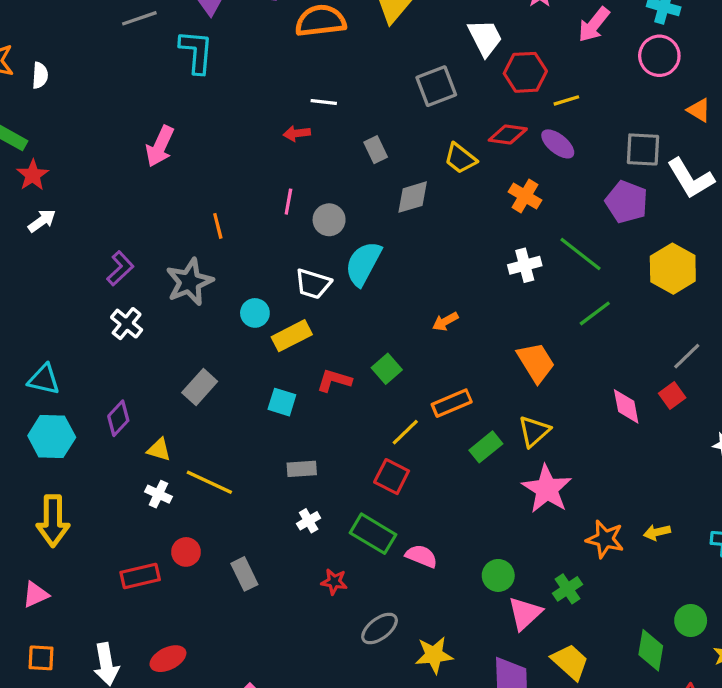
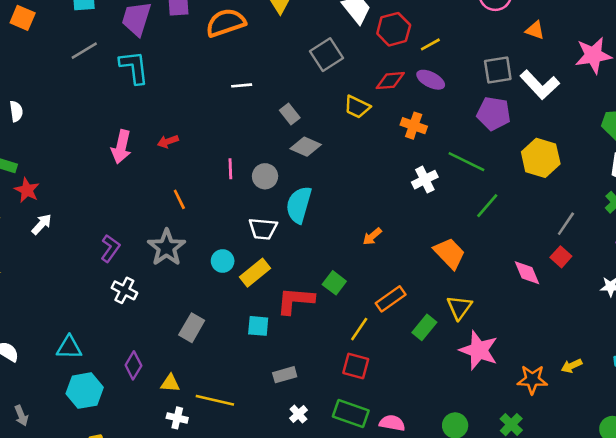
red arrow: (297, 133) -> (168, 141), moved
gray diamond: (413, 197) -> (306, 147), moved, turned 52
red L-shape: (334, 380) -> (295, 301), size x1.4

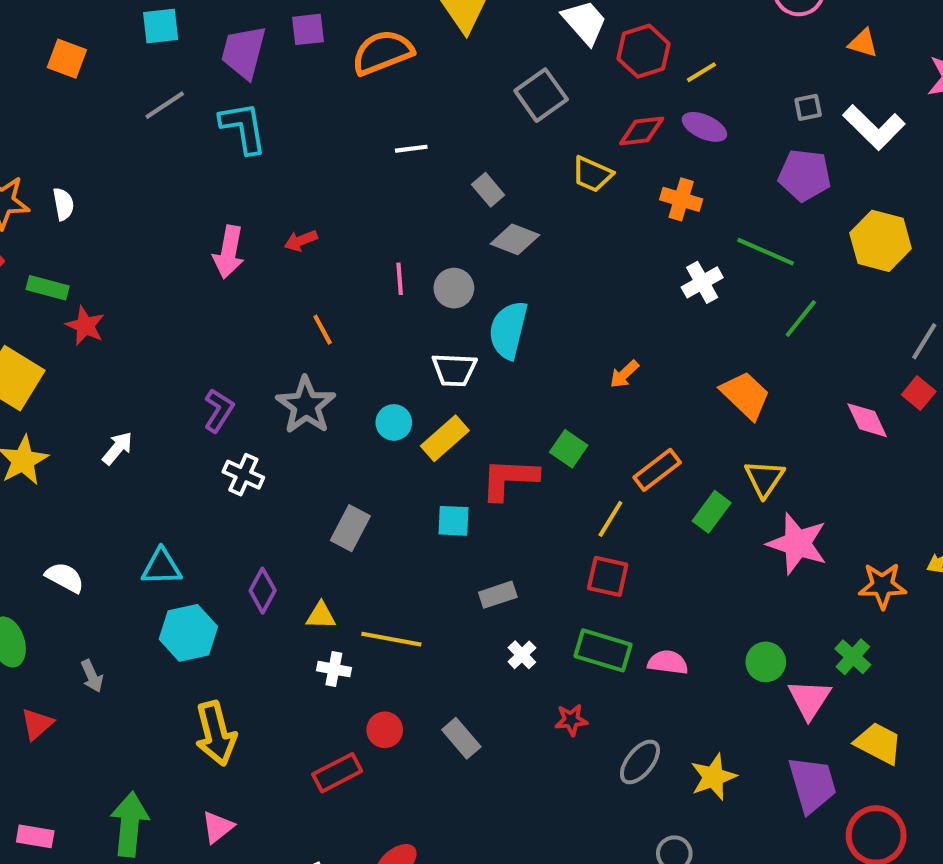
gray square: (498, 70) -> (808, 107), size x0.6
white arrow: (42, 224) -> (117, 448), moved

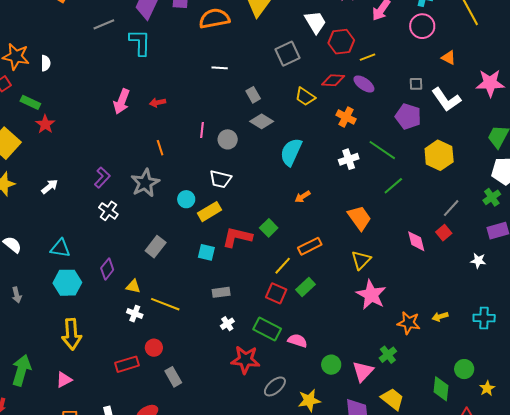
cyan semicircle: (508, 330) -> (291, 152), moved
green rectangle: (712, 512) -> (305, 287), moved
green circle: (766, 662) -> (331, 365), moved
red star: (571, 720) -> (245, 360), size x1.8
gray rectangle: (461, 738) -> (173, 377), moved

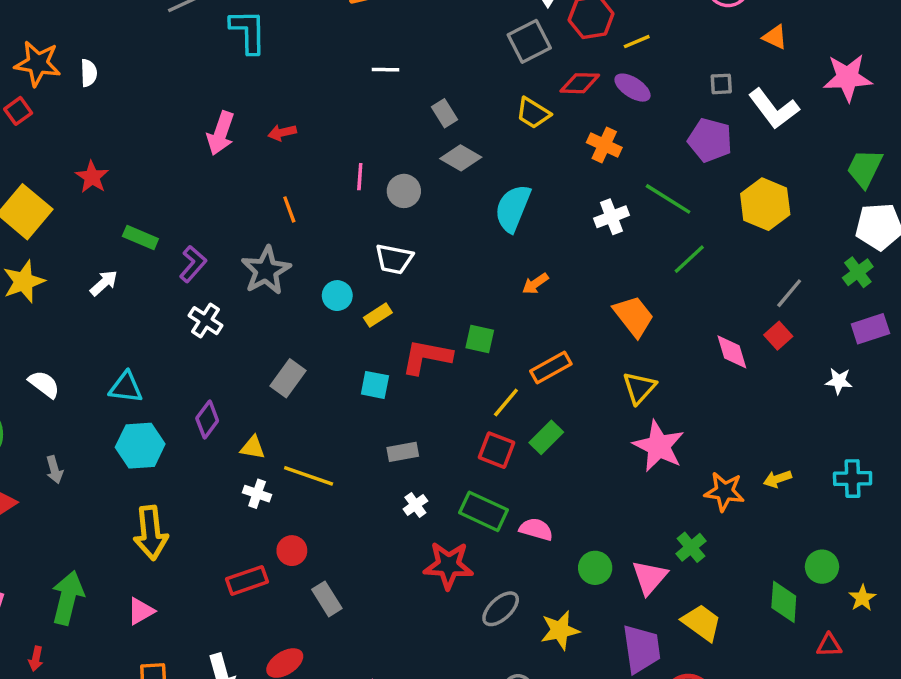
gray square: (287, 54) -> (529, 41), moved
green rectangle: (30, 102) -> (140, 238), moved
yellow rectangle: (210, 212) -> (378, 315), size x0.7
green square: (269, 228) -> (480, 339), turned -30

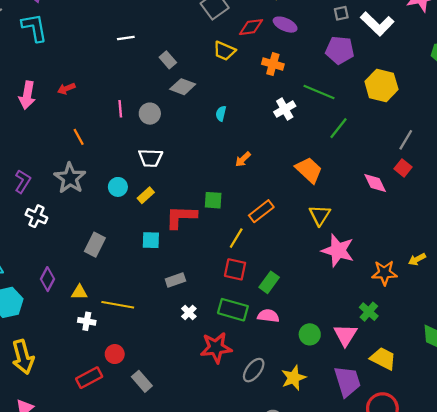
cyan semicircle: (513, 208) -> (221, 114), size x0.5
green rectangle: (546, 437) -> (269, 282), moved

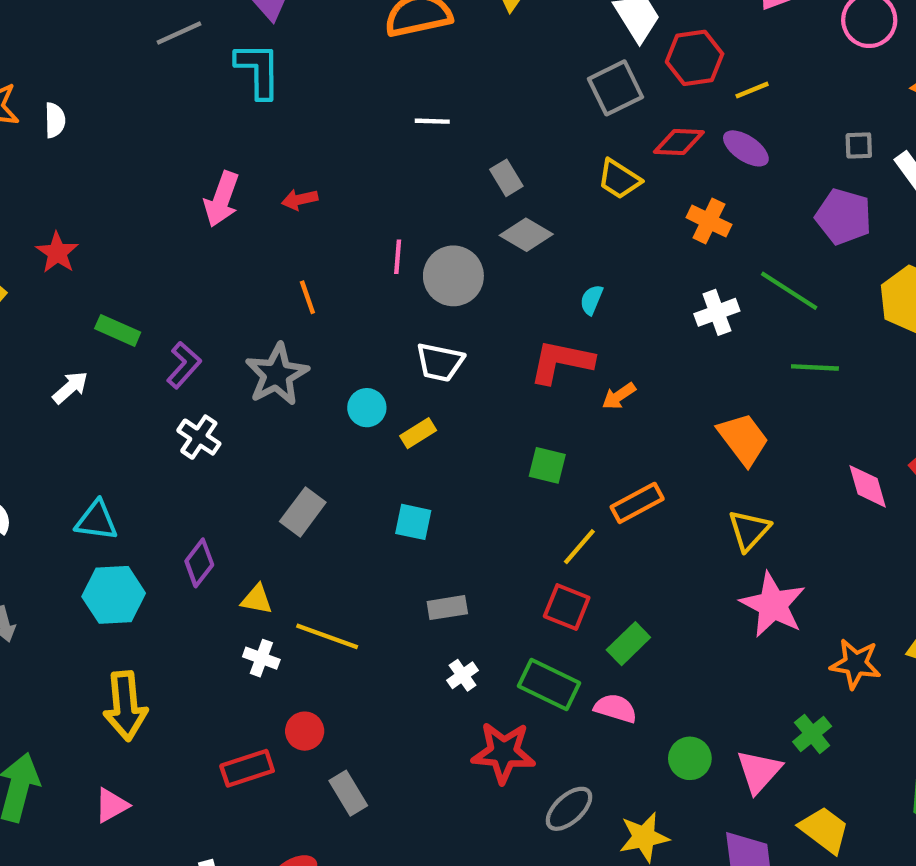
gray circle: (150, 114) -> (453, 276), size x1.4
green line: (339, 128) -> (815, 367), turned 45
red L-shape: (181, 217) -> (561, 362), moved

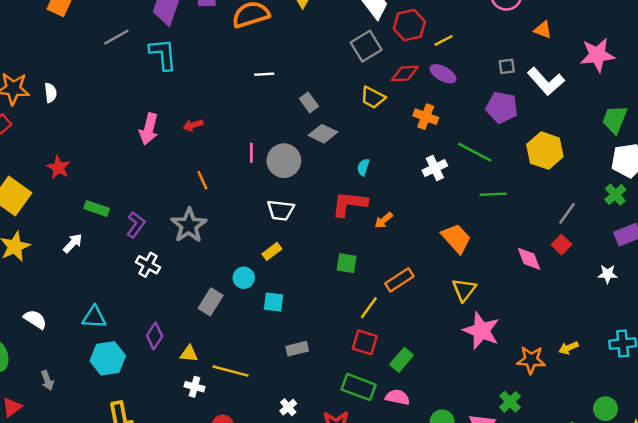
cyan circle: (367, 408) -> (244, 278), moved
white cross: (463, 675) -> (288, 407), moved

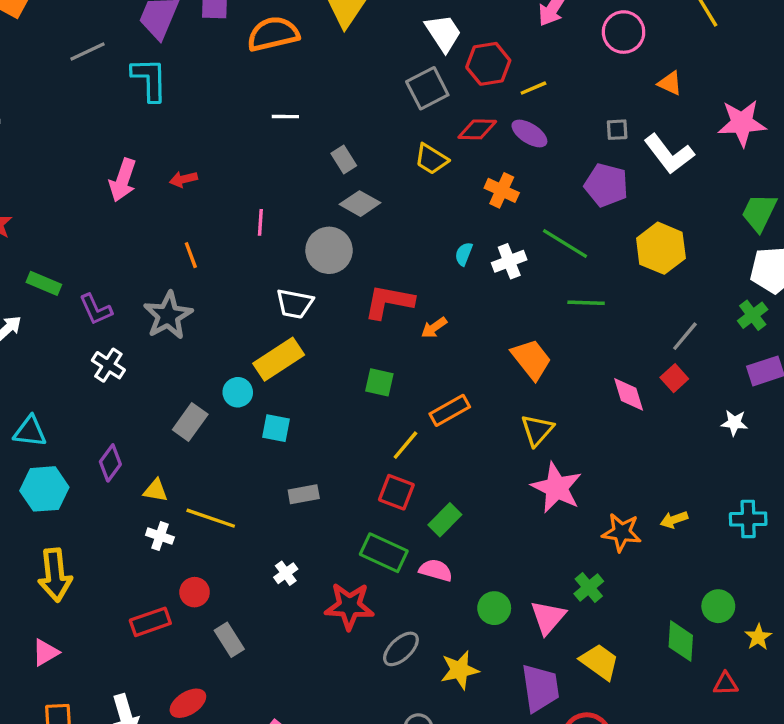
gray circle: (284, 161) -> (329, 250), moved
cyan semicircle: (363, 167) -> (464, 254), moved
purple L-shape: (136, 225) -> (96, 309), turned 115
yellow rectangle: (272, 251) -> (279, 359), size x1.8

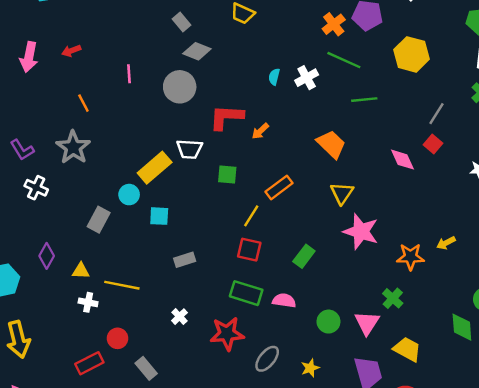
orange cross: (502, 190) -> (334, 24), moved, turned 35
white trapezoid: (295, 304) -> (189, 149), moved
green rectangle: (445, 520) -> (304, 256), moved
yellow star: (460, 670) -> (310, 368), size x0.7

